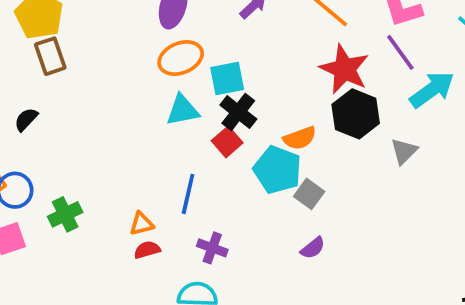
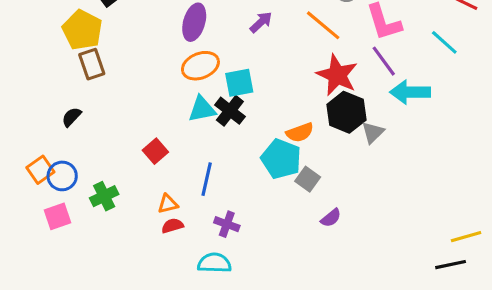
cyan arrow: (432, 90) -> (410, 92), turned -144
black cross: (238, 112) -> (230, 111), moved
red square: (227, 142) -> (155, 151), moved
gray triangle: (404, 151) -> (373, 132), moved
purple semicircle: (313, 248) -> (331, 218), moved

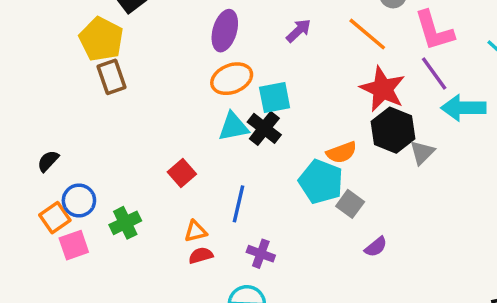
black semicircle: (71, 117) -> (48, 161), moved
orange square: (40, 170) -> (55, 218), moved

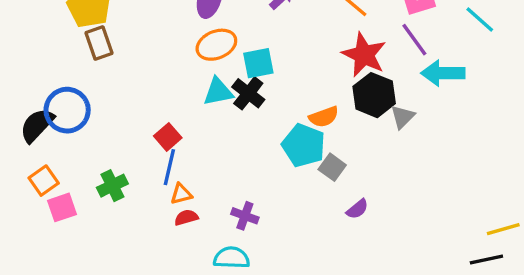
black semicircle: (48, 161) -> (37, 125), size x1.6
blue circle: (79, 200) -> (67, 110), moved, size x1.4
blue line: (239, 204) -> (169, 167), moved

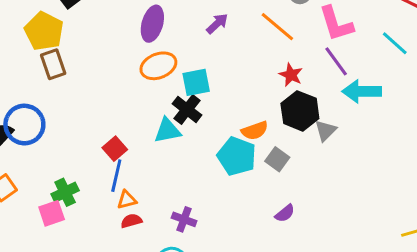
red star: (364, 55) -> (291, 75), size x0.6
cyan triangle: (218, 92) -> (167, 131), moved
gray square: (332, 167) -> (277, 159), moved
pink square: (62, 207) -> (52, 213), moved

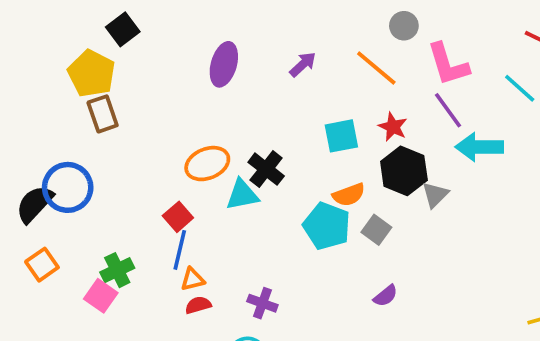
orange ellipse: (158, 66) -> (207, 164), moved
cyan square: (196, 82) -> (341, 136), moved
pink square: (52, 213) -> (101, 296), turned -36

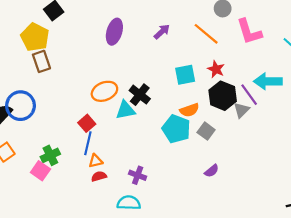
purple line: (448, 110) -> (249, 95), moved

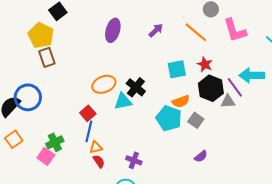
gray triangle: (241, 110) -> (228, 101), turned 42
red semicircle: (99, 176) -> (99, 161), turned 72

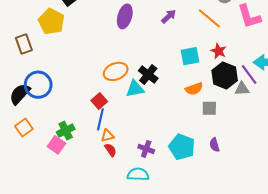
brown rectangle: (47, 57) -> (24, 44), moved
cyan pentagon: (169, 118) -> (182, 147), moved
gray square: (196, 120) -> (209, 108), turned -35
purple semicircle: (201, 156) -> (214, 145), turned 112

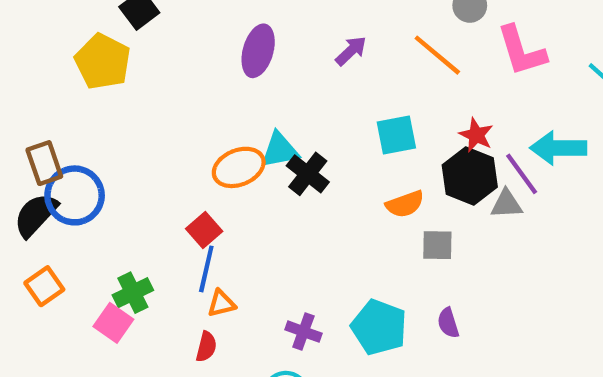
brown rectangle: (24, 44) -> (44, 163), moved
red star: (219, 51) -> (476, 135), moved
cyan triangle: (135, 89) -> (280, 150), moved
red semicircle: (110, 150) -> (206, 347), moved, turned 48

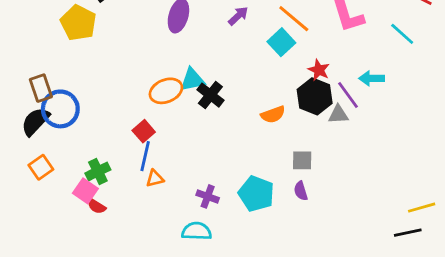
cyan square: (396, 135) -> (281, 42), moved, turned -32
cyan arrow: (558, 148) -> (372, 78), size x0.7
gray square: (437, 245) -> (302, 160), moved
red semicircle: (206, 347) -> (96, 206), moved, turned 108

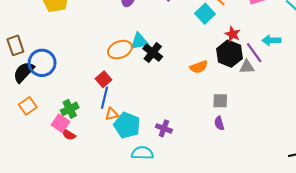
brown rectangle: (41, 88) -> (15, 45), moved
cyan pentagon: (256, 194) -> (127, 125), moved
purple cross: (208, 196) -> (164, 128), moved

